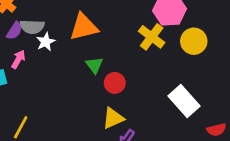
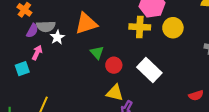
yellow cross: (152, 37) -> (140, 27), turned -30
white rectangle: (184, 101) -> (149, 70), moved
yellow triangle: (113, 118) -> (115, 93), turned 42

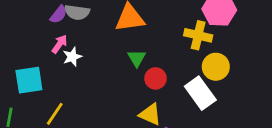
yellow circle: (173, 28) -> (216, 67), moved
white star: (57, 37) -> (72, 57), moved
cyan square: (22, 69) -> (29, 80), moved, size x1.5

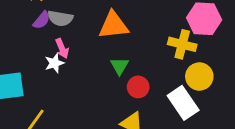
pink arrow: (60, 44) -> (62, 48), moved, turned 120

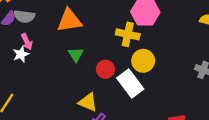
red circle: (138, 87) -> (105, 69), moved

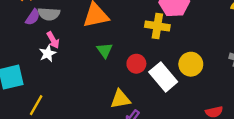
yellow circle: (143, 61) -> (191, 64), moved
yellow triangle: (88, 102) -> (120, 99), turned -30

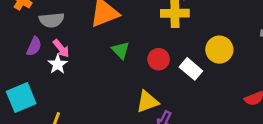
purple semicircle: (33, 17) -> (34, 46), moved
white rectangle: (163, 77) -> (191, 69), size x0.7

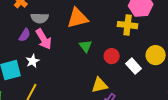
pink arrow: (61, 48) -> (44, 39), size x1.5
white star: (58, 64) -> (33, 61), moved

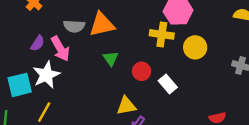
gray semicircle: (40, 18) -> (74, 26), moved
yellow circle: (156, 55) -> (195, 47), moved
white star: (33, 61) -> (46, 75), size x1.6

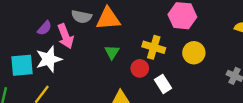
yellow cross: (162, 34) -> (154, 47), moved

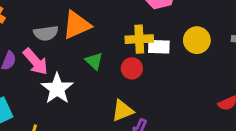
yellow circle: (194, 53) -> (197, 40), moved
white star: (49, 59) -> (57, 89), moved
white rectangle: (163, 84) -> (159, 47), moved, turned -36

